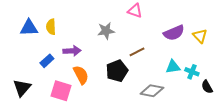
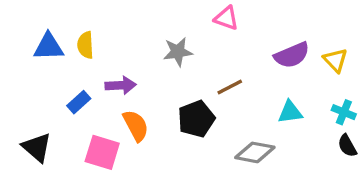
cyan cross: (192, 72) -> (344, 112), moved
black triangle: (22, 88) -> (37, 147), turned -30

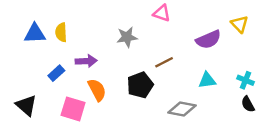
yellow triangle: (335, 60) -> (240, 24), moved

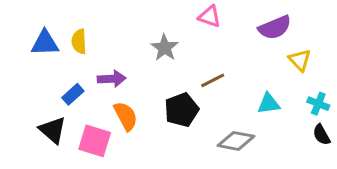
yellow triangle: (240, 24) -> (300, 60), moved
gray star: (127, 37) -> (165, 48), turned -30
purple semicircle: (208, 40) -> (275, 27), moved
black triangle: (26, 105) -> (53, 130), moved

